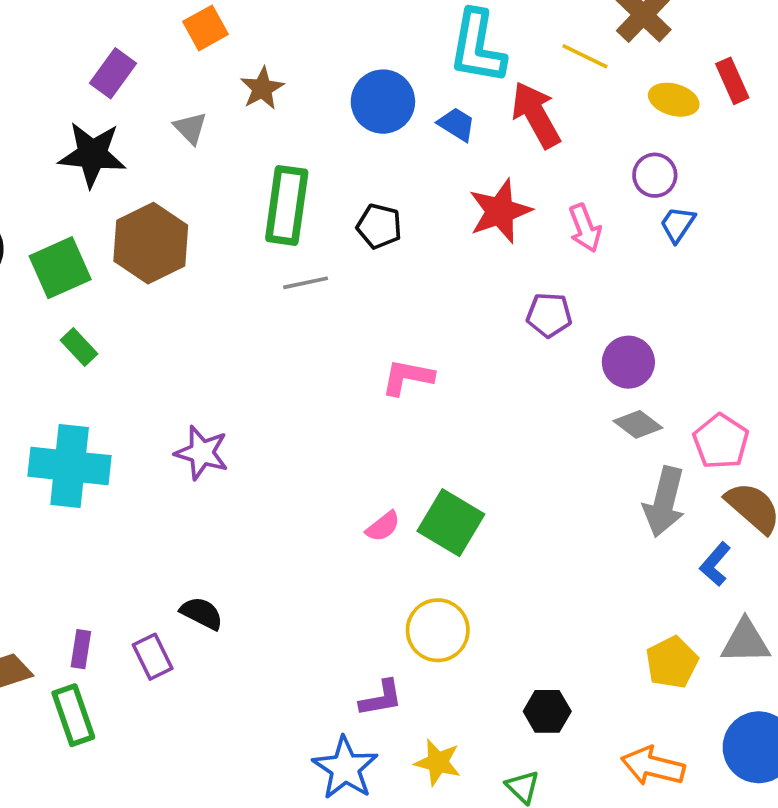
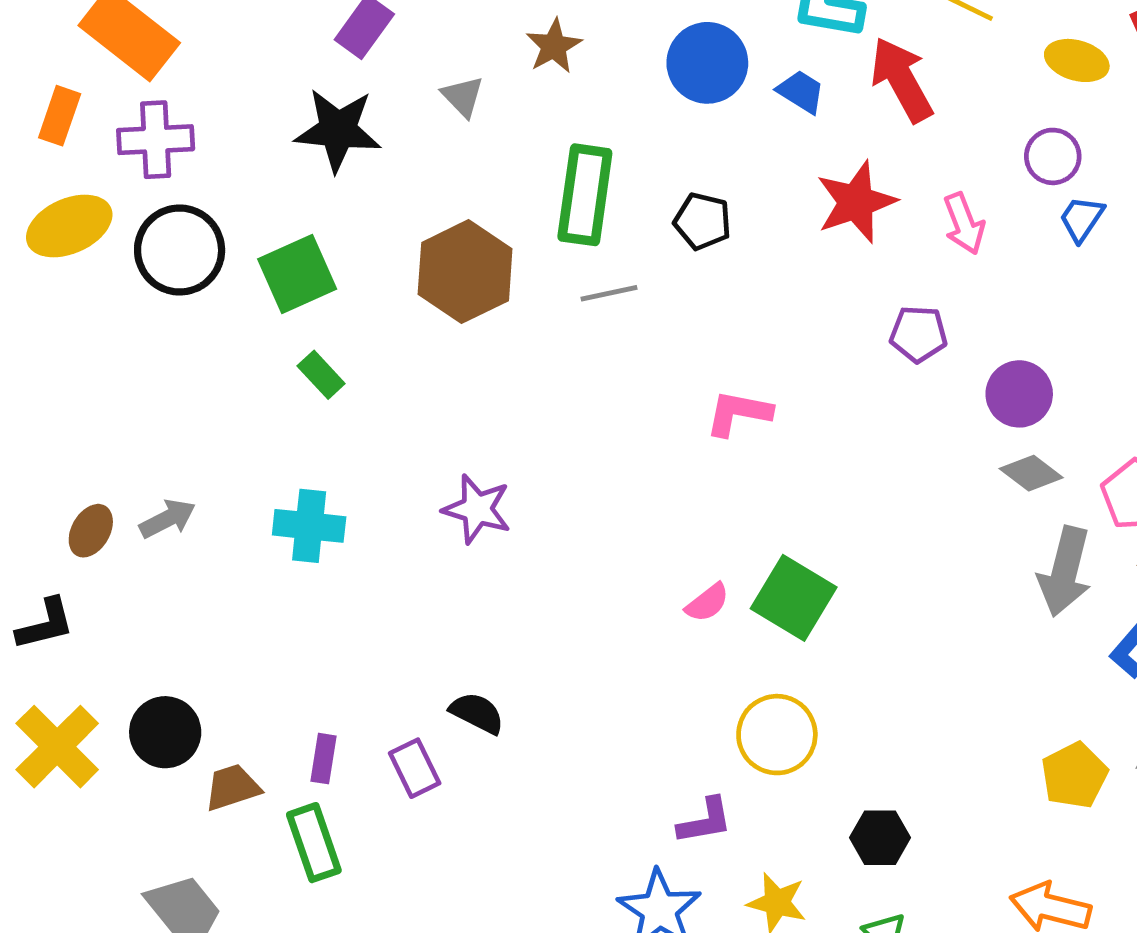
brown hexagon: (151, 243) -> (465, 272), moved
cyan cross: (70, 466) -> (309, 526), size x0.7
black hexagon: (547, 711) -> (880, 838), moved

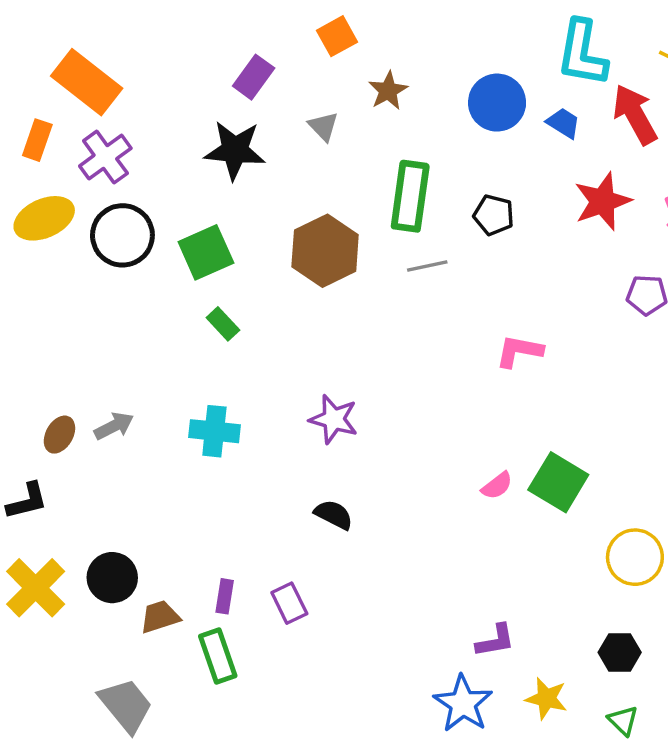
purple cross: (156, 140) -> (105, 157), turned -33
black semicircle: (477, 713) -> (334, 515), moved
yellow circle: (777, 735) -> (635, 557), moved

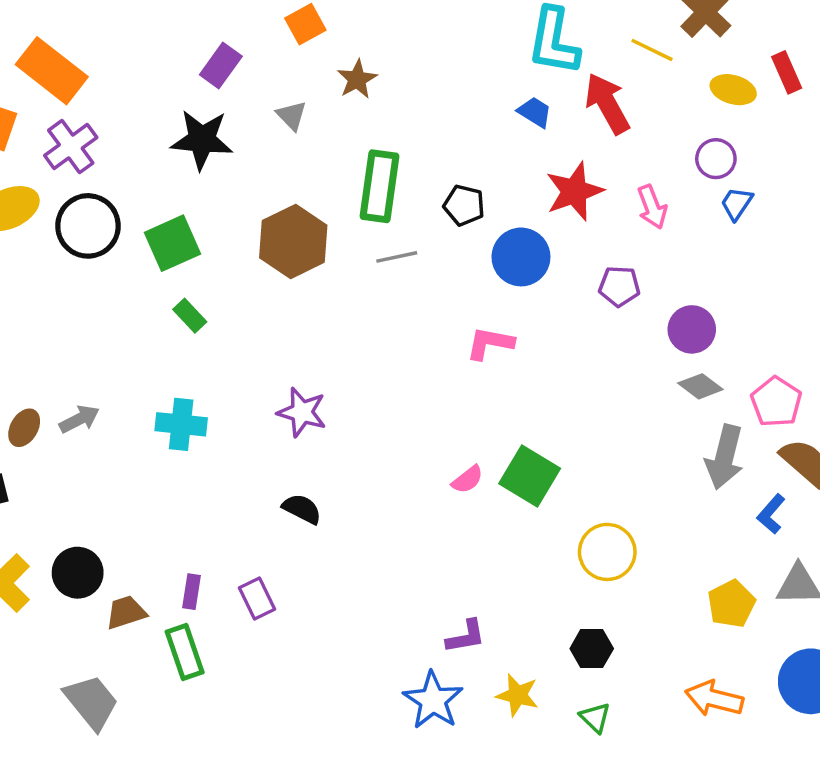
blue circle: (497, 103) -> (521, 257), moved

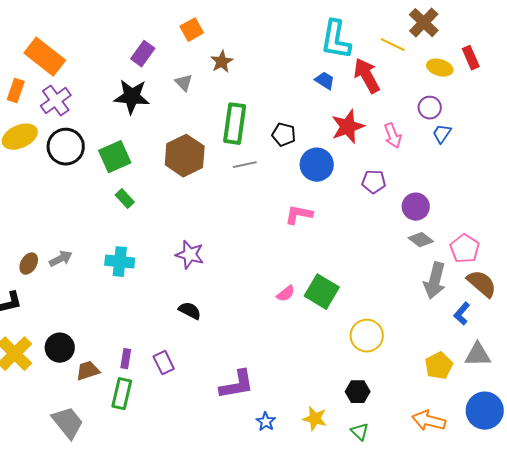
purple L-shape: (466, 636) -> (237, 385), moved, size x1.5
green rectangle: (185, 652) -> (122, 394), turned 32
blue star: (433, 700) -> (266, 422), size x0.6

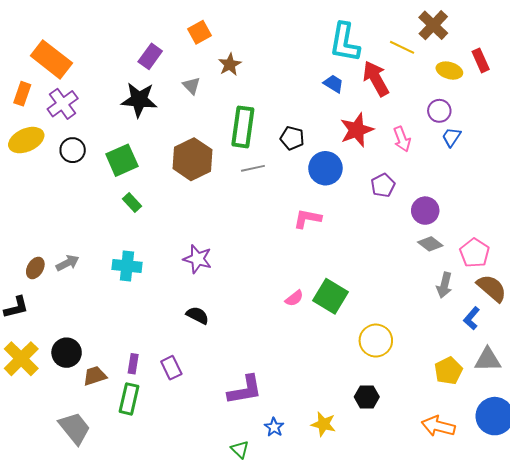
black circle: (66, 147) -> (73, 150), size x0.7
purple pentagon: (374, 182) -> (383, 185), turned -30
gray arrow: (435, 281) -> (444, 285), size x0.7
green triangle: (360, 432) -> (240, 449), moved

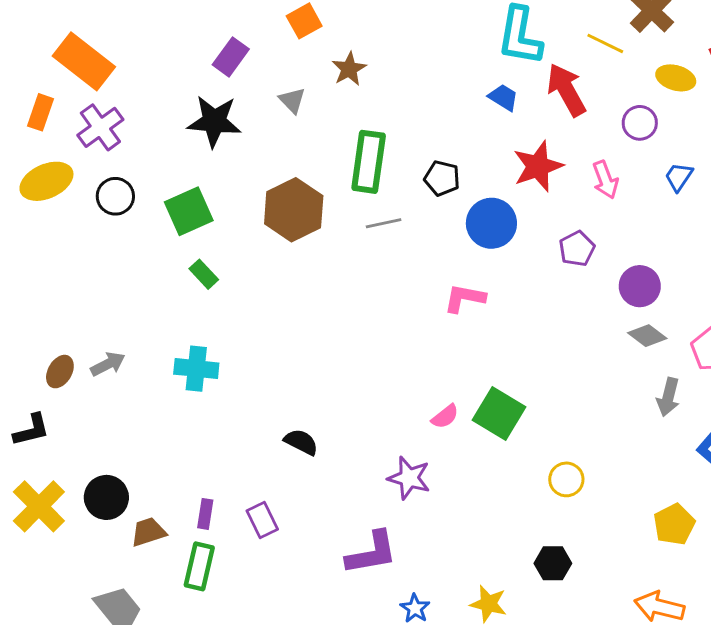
purple circle: (439, 111) -> (640, 123), moved
purple star: (198, 259) -> (409, 478), moved
yellow circle: (376, 341) -> (566, 479), size x0.7

